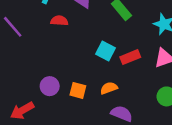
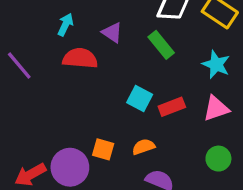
red semicircle: (59, 21) -> (80, 58), size x1.5
purple circle: (50, 86) -> (70, 167), moved, size x1.5

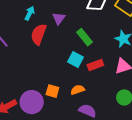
purple triangle: (112, 32) -> (59, 18), turned 32
green rectangle: (161, 45) -> (85, 37), moved
red semicircle: (80, 58) -> (39, 34), turned -75

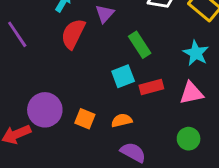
cyan square: (75, 60) -> (123, 76), turned 35
purple circle: (32, 102) -> (45, 110), moved

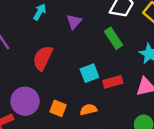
red semicircle: (73, 34) -> (43, 58), moved
green rectangle: (140, 45) -> (114, 38), moved

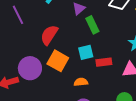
green rectangle: (114, 38) -> (92, 25), moved
orange square: (58, 108) -> (58, 61), moved, size x1.5

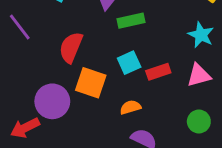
green rectangle: (92, 25) -> (131, 21), turned -66

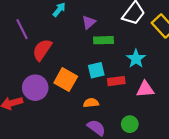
cyan star: (201, 35) -> (136, 59), moved
red semicircle: (71, 47) -> (42, 50), moved
green circle: (199, 122) -> (130, 124), moved

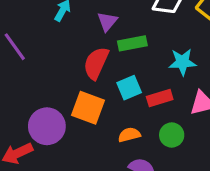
red semicircle: (42, 50) -> (96, 63), moved
cyan star: (136, 59) -> (182, 62), turned -30
green circle: (130, 124) -> (172, 135), moved

